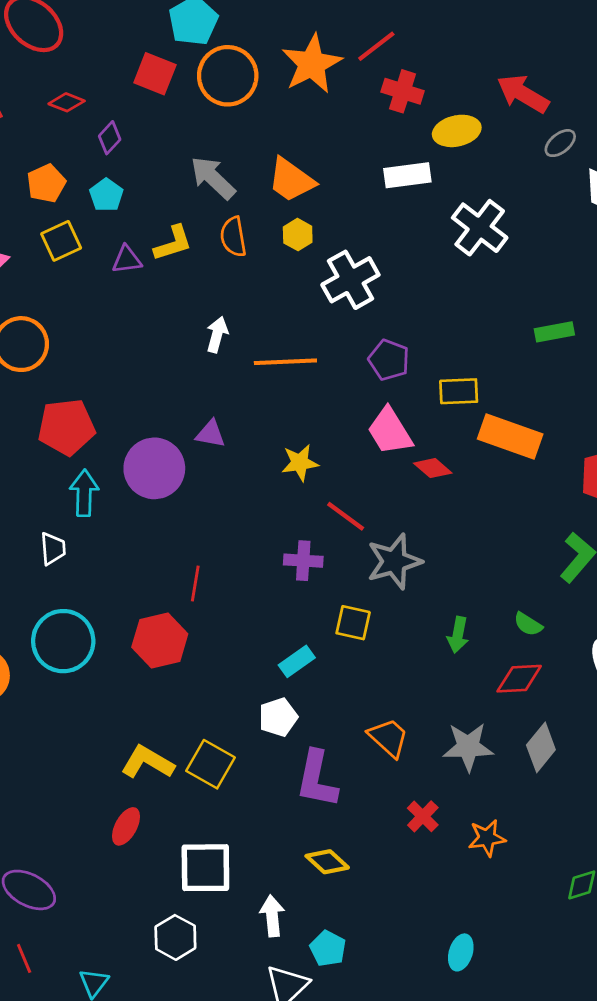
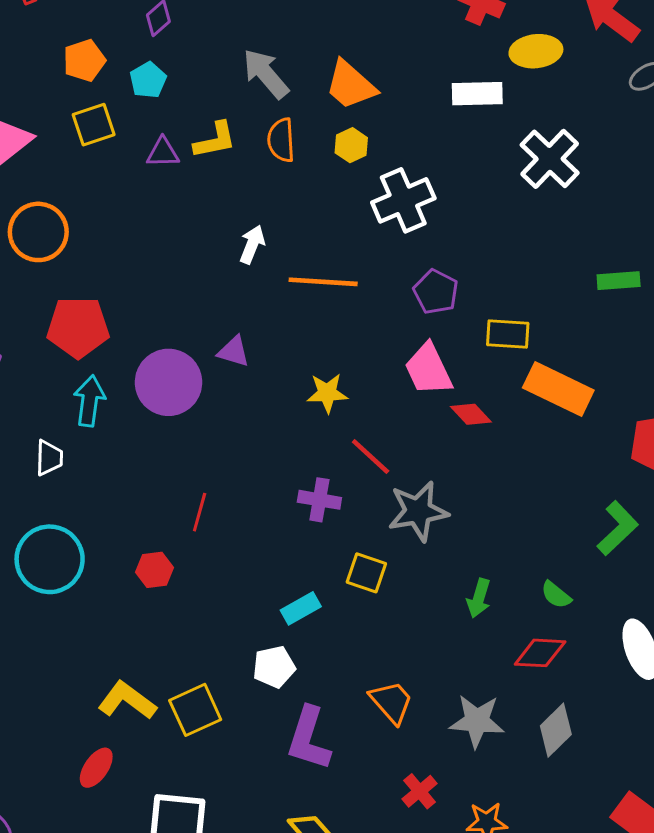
red hexagon: (160, 641) -> (154, 570), size x0.6
yellow square: (211, 764) -> (195, 710), turned 30

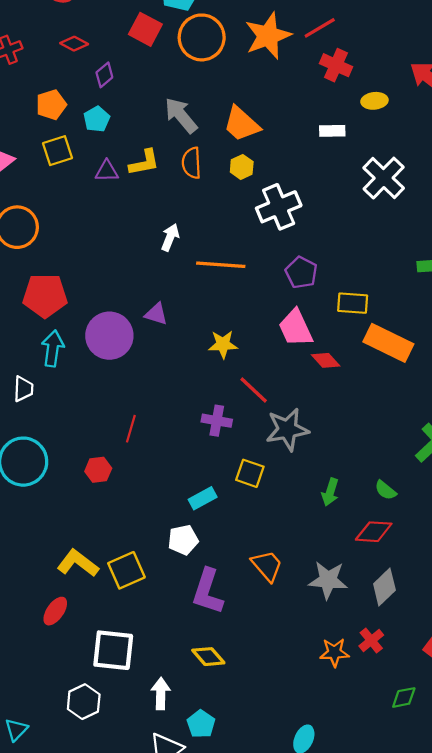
yellow ellipse: (536, 51) -> (375, 101), size x0.7
white rectangle: (477, 94) -> (332, 131), size x0.7
red cross: (420, 791) -> (371, 640), moved

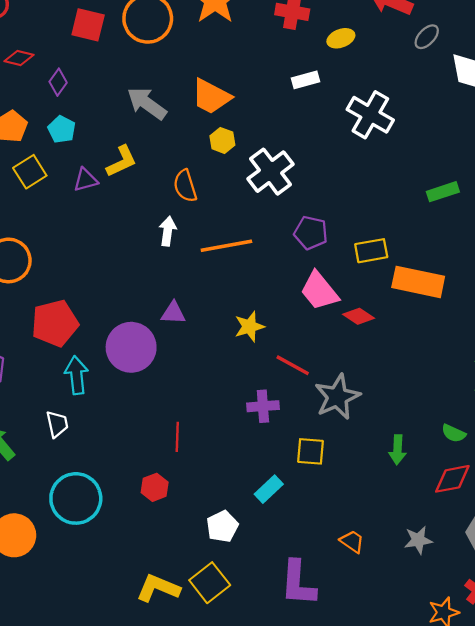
orange semicircle: (192, 163) -> (185, 186), moved
white pentagon: (183, 540) -> (222, 526), moved
orange trapezoid: (267, 566) -> (352, 541), size x0.7
gray star: (328, 580) -> (418, 540), size x0.7

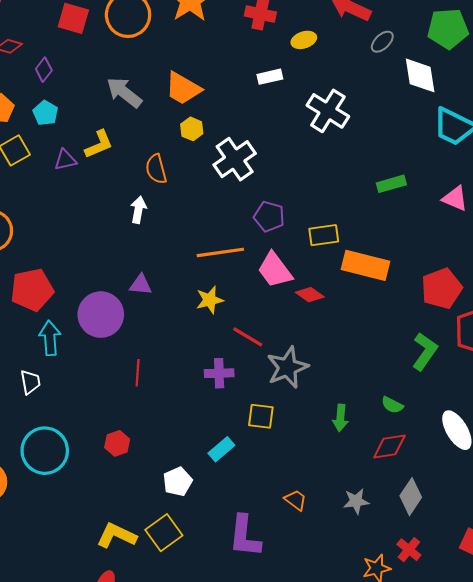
orange line: (226, 246) -> (220, 252), moved
red line: (177, 437) -> (138, 373), moved

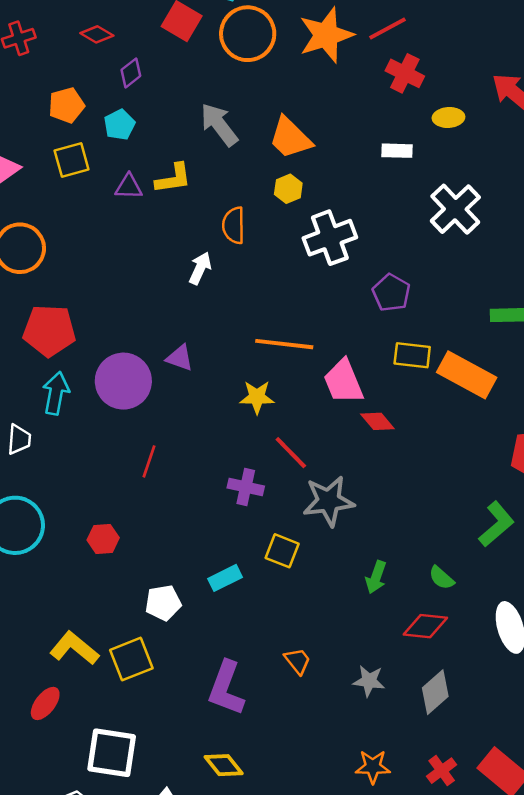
purple pentagon: (269, 217) -> (391, 293), moved
orange rectangle: (365, 265) -> (467, 375), moved
red cross: (409, 550) -> (442, 771), moved

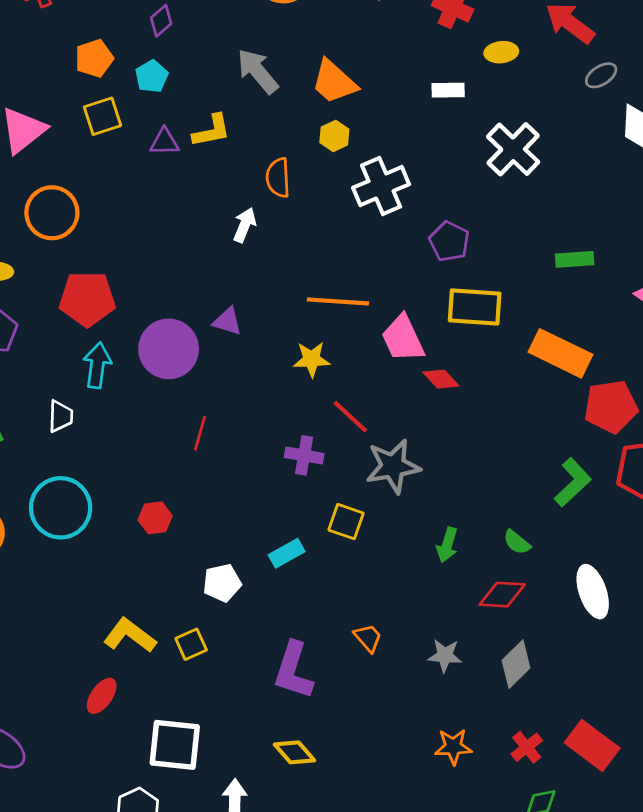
yellow rectangle: (412, 355) -> (475, 307), size x1.4
orange rectangle: (467, 375) -> (561, 353), moved
yellow square: (131, 659) -> (191, 644), size x0.7

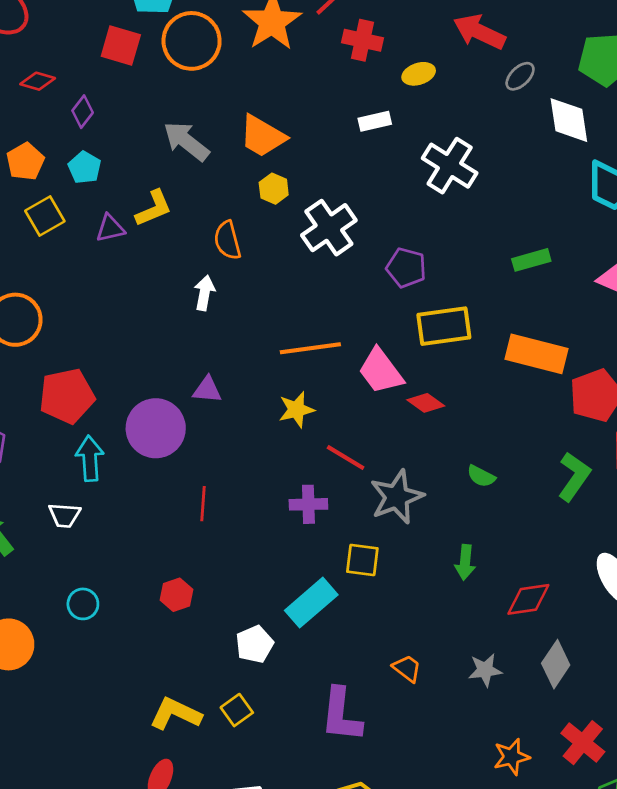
white trapezoid: (61, 416) -> (65, 515), turned 104
cyan circle: (61, 508) -> (83, 604), size x0.5
green semicircle: (517, 542) -> (481, 476), moved
cyan rectangle: (287, 553) -> (311, 603), size x1.5
red cross: (527, 747) -> (583, 743), size x1.4

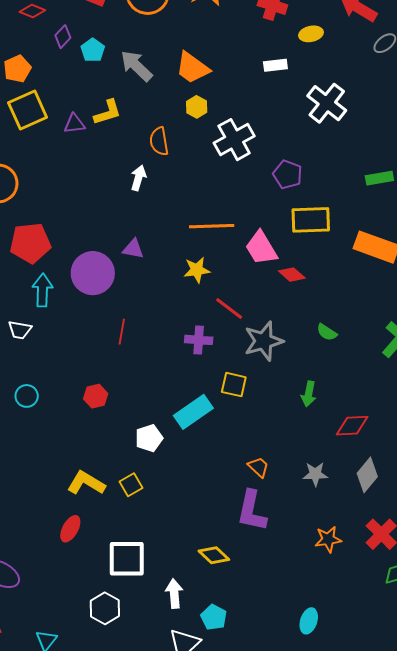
cyan pentagon: (85, 168) -> (93, 50), moved
yellow square: (45, 216) -> (28, 110), size x1.4
purple L-shape: (341, 715) -> (252, 511), moved

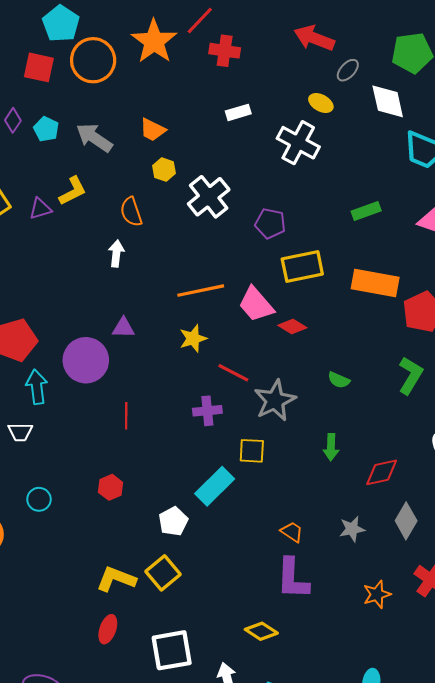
yellow ellipse: (311, 34) -> (321, 103), moved, turned 50
orange trapezoid: (192, 68) -> (153, 130), size x0.7
yellow square: (131, 485) -> (163, 573), size x1.4

